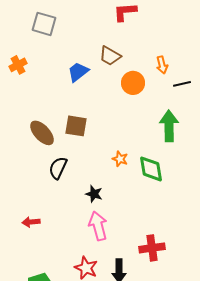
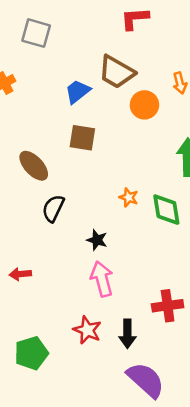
brown trapezoid: (110, 56) -> (116, 72), size x1.4
brown square: (76, 126) -> (82, 138), moved

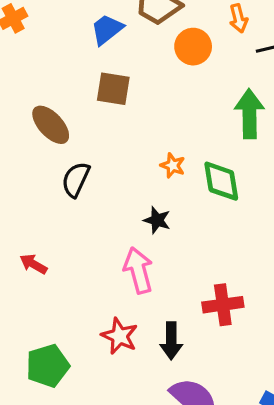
black star: (97, 240) -> (157, 220), moved
red arrow: (20, 274) -> (33, 264), turned 35

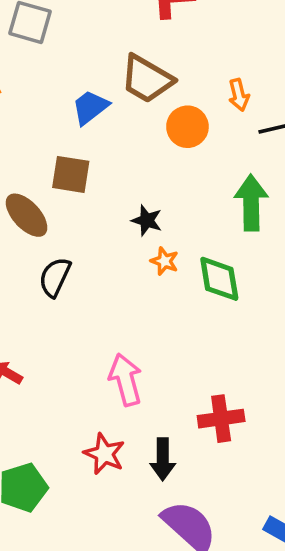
brown square: (113, 89) -> (71, 174), moved
black star: (157, 220) -> (147, 220), moved

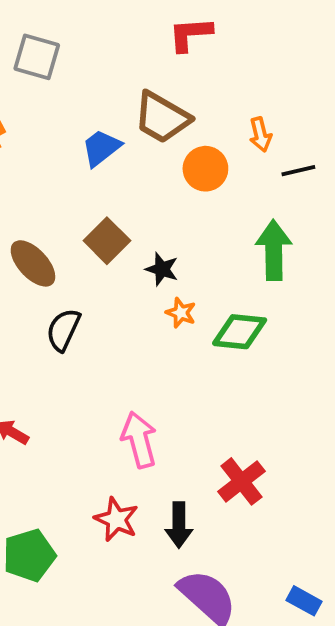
brown square: (71, 174) -> (107, 241), moved, turned 36
green diamond: (219, 279) -> (240, 332), turned -75
red cross: (221, 419) -> (241, 481), turned -30

